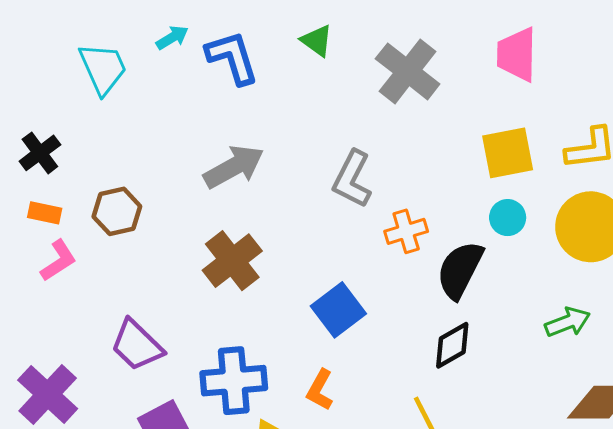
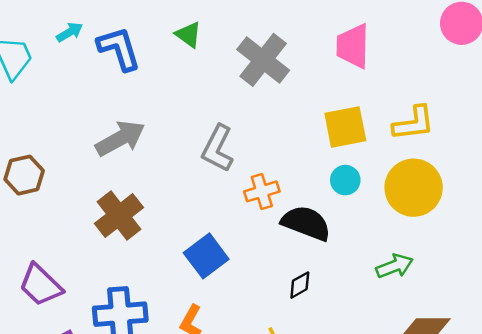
black semicircle: (460, 270) -> (306, 223), turned 84
black diamond: (452, 345) -> (300, 285), size x0.7

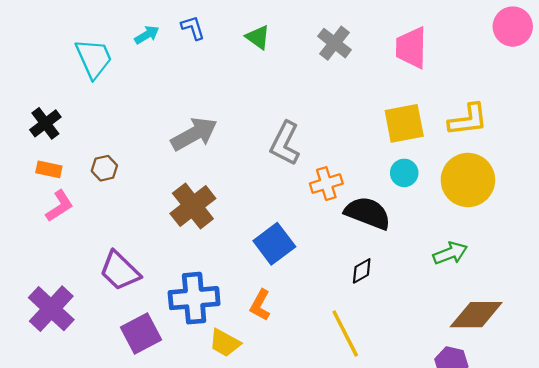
blue L-shape: (119, 49) -> (193, 28), moved, size x0.6
gray cross: (263, 60) -> (335, 43), moved, size x0.7
brown hexagon: (24, 175) -> (104, 168), size x0.7

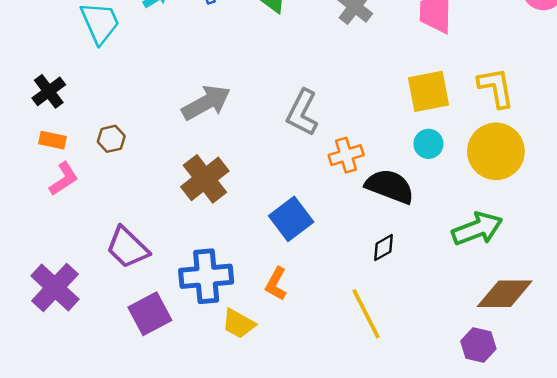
yellow L-shape: (468, 120) -> (496, 88), turned -93
green arrow: (450, 253) -> (477, 229), size x1.4

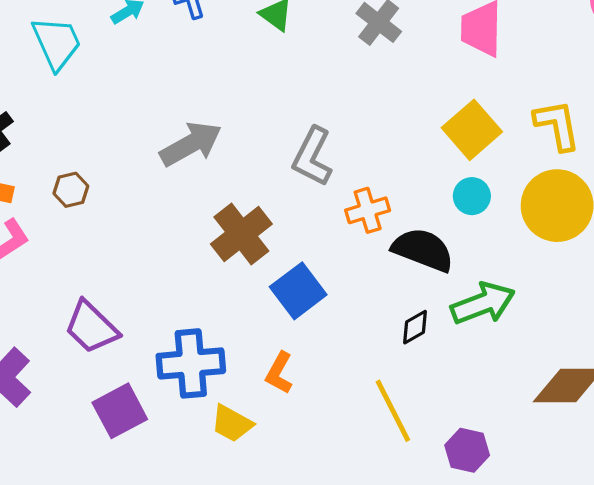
yellow square: (428, 91) -> (472, 130), turned -30
brown cross: (205, 179) -> (241, 234), moved
green arrow: (477, 229) -> (483, 303), moved
purple hexagon: (478, 345) -> (467, 450), moved

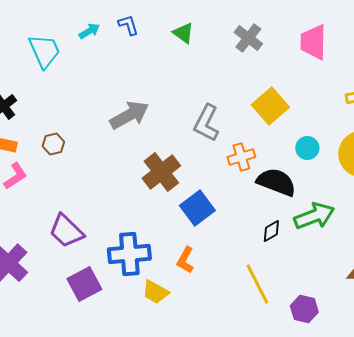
yellow square: (472, 130) -> (270, 106), moved

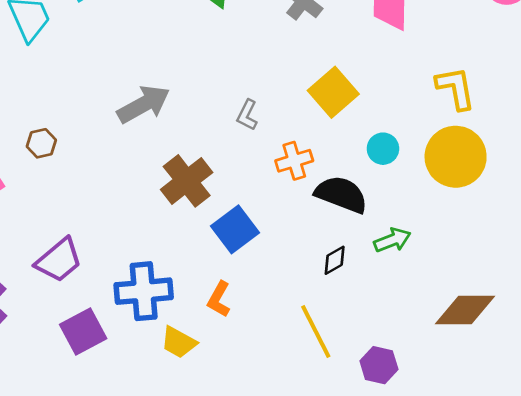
gray L-shape: (206, 123) -> (247, 115), size x0.6
green arrow: (314, 216) -> (392, 240), size x0.7
purple trapezoid: (66, 231) -> (59, 260), turned -84

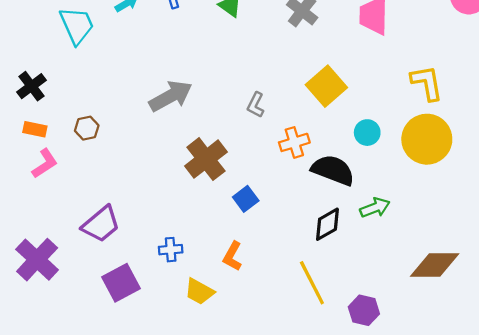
blue square: (235, 229) -> (246, 199), size x0.7
black diamond: (335, 260) -> (327, 224), size x1.4
blue cross: (144, 291) -> (171, 250), size x0.5

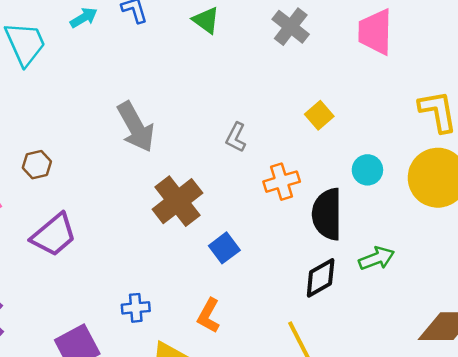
yellow square: (326, 86) -> (319, 115), size x0.6
gray arrow: (171, 96) -> (136, 127), turned 90
black semicircle: (333, 170) -> (327, 214), turned -111
purple trapezoid: (101, 224) -> (54, 235), moved

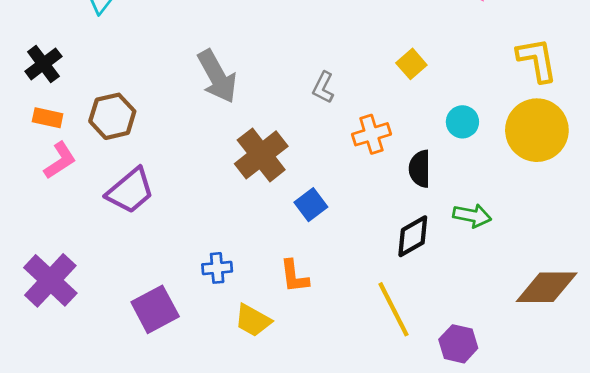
brown hexagon: (37, 165) -> (112, 116), size x1.5
black semicircle: (327, 214) -> (420, 169), size x0.7
green arrow: (377, 258) -> (472, 216), turned 32
orange L-shape: (209, 316) -> (294, 276), turned -36

